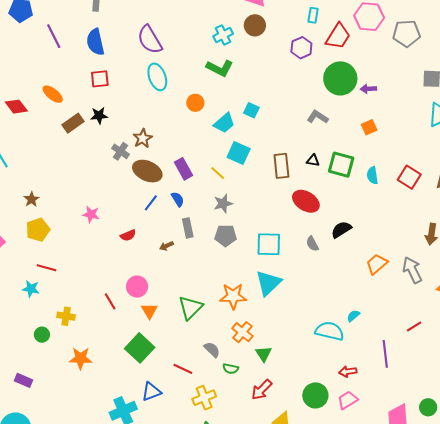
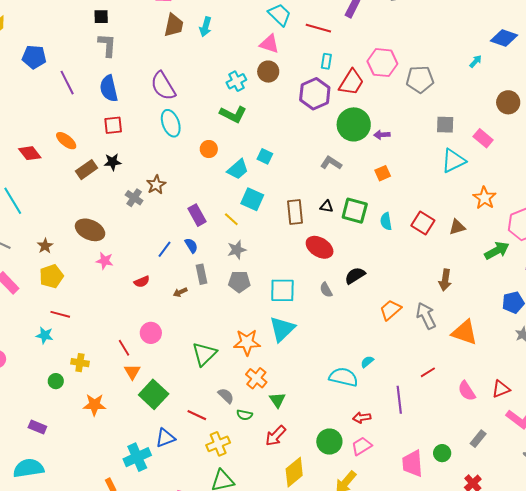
purple hexagon: (301, 48) -> (315, 94), size x1.4
brown ellipse: (147, 171) -> (90, 230), moved
orange triangle: (149, 311) -> (132, 372), moved

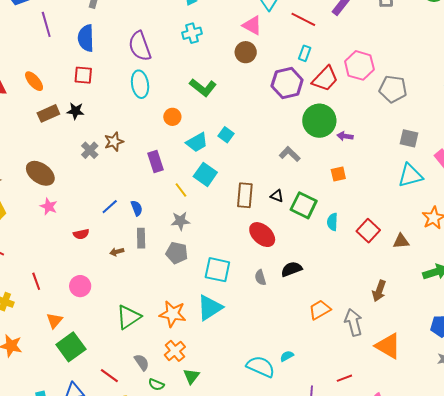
cyan cross: (236, 81) -> (192, 33), moved
purple rectangle: (197, 215) -> (156, 162), moved
red line: (124, 348) -> (36, 281), moved

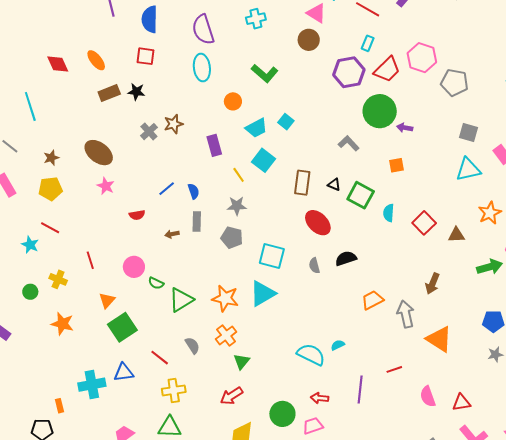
green semicircle: (156, 385) -> (156, 283), moved

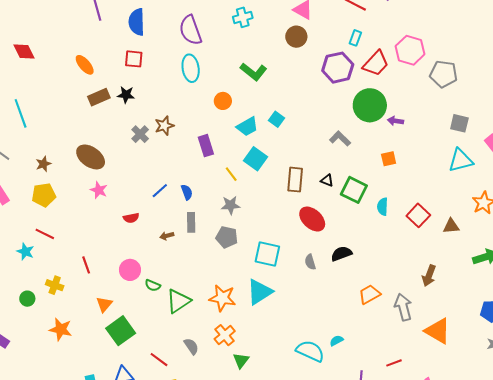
red diamond: (58, 64) -> (24, 51), moved

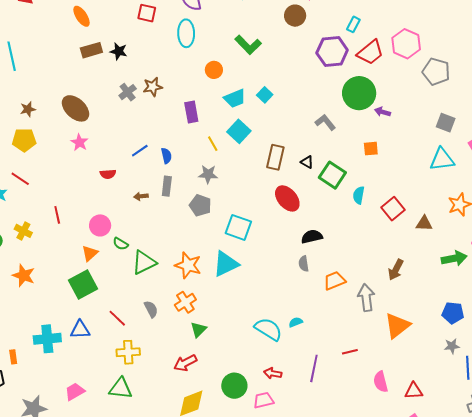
red square: (134, 59) -> (147, 13), moved
gray semicircle: (310, 262) -> (304, 264), moved
orange triangle: (104, 304) -> (90, 253), moved
orange triangle: (438, 331) -> (397, 326), turned 44

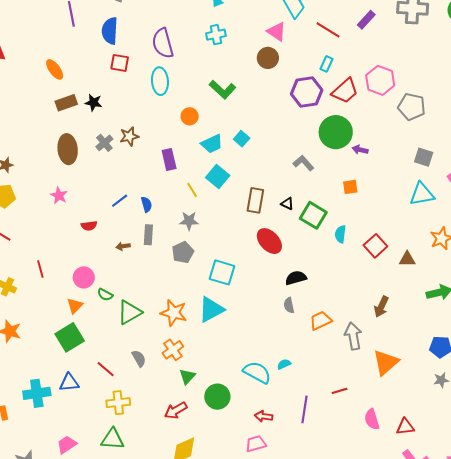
brown ellipse: (75, 108) -> (68, 149), moved, turned 44
gray pentagon: (200, 205) -> (183, 252), turned 30
green circle: (234, 386) -> (217, 397), moved

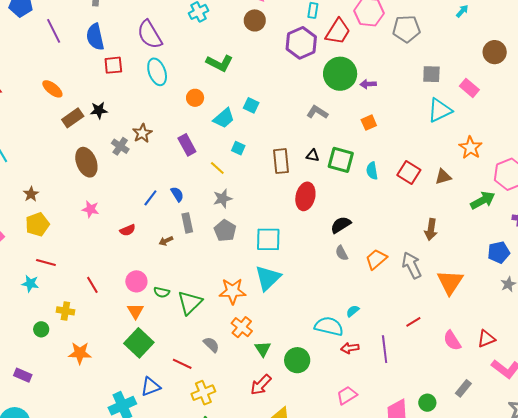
cyan square: (218, 176) -> (238, 148), size x0.6
red ellipse: (269, 241) -> (305, 196), turned 72
red arrow: (264, 416) -> (350, 348), moved

